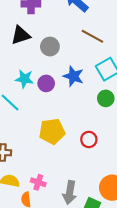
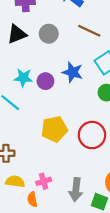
gray circle: (50, 47) -> (49, 34), moved
red circle: (89, 139) -> (92, 135), size x1.6
pink cross: (38, 182) -> (44, 181), turned -32

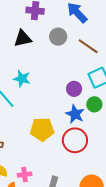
gray circle: (49, 34) -> (58, 37), moved
blue star: (73, 72) -> (75, 114), moved
purple circle: (45, 81) -> (74, 89), moved

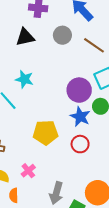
purple circle: (74, 89) -> (79, 90), size x1.5
red circle: (75, 140) -> (80, 144), size x0.7
pink cross: (25, 175) -> (28, 171), moved, turned -32

